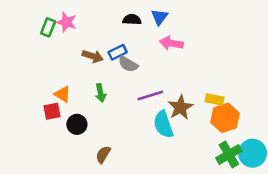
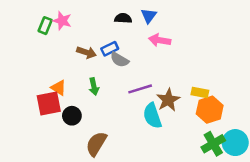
red square: (52, 111) -> (49, 104), size x1.5
brown semicircle: (103, 154) -> (96, 144), size x1.5

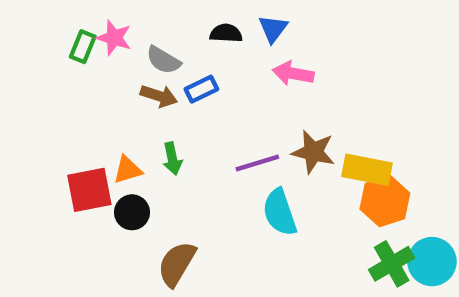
gray semicircle: (119, 60) -> (163, 60), moved
orange triangle: (59, 88) -> (128, 170), moved, turned -49
yellow rectangle: (200, 93) -> (367, 170), size x1.5
brown star: (168, 100) -> (313, 152), moved, turned -30

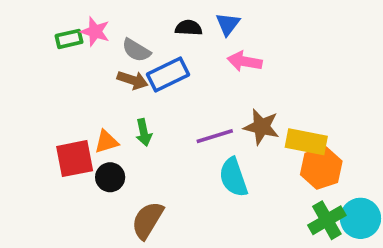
green rectangle: (83, 47) -> (69, 39), turned 55
blue rectangle: (201, 89) -> (168, 74), size x1.5

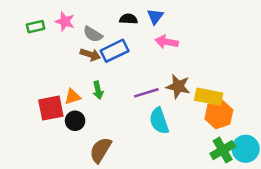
green rectangle: (69, 39) -> (36, 27), moved

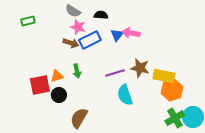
blue triangle: (155, 16) -> (117, 35), moved
pink star: (65, 22) -> (78, 27), moved
gray semicircle: (93, 34) -> (73, 11), moved

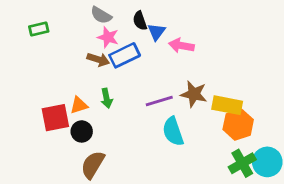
black semicircle: (101, 15) -> (140, 21), turned -112
blue triangle: (117, 35) -> (156, 32), moved
brown semicircle: (79, 118) -> (93, 165), moved

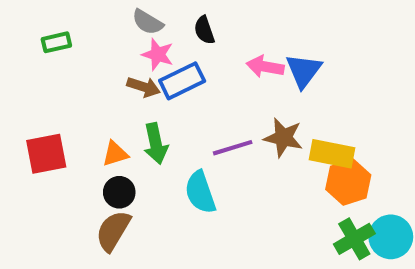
blue triangle: (156, 32) -> (304, 71), moved, size x1.4
green arrow: (107, 98) -> (156, 144), size x1.4
red square: (55, 118) -> (46, 154), moved
cyan semicircle: (173, 131) -> (200, 192), moved
brown semicircle: (93, 165) -> (113, 231), moved

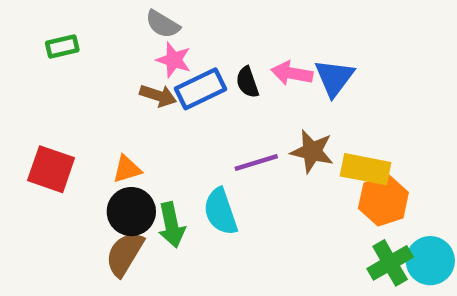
black semicircle: (204, 30) -> (247, 82), moved
green arrow: (156, 144) -> (171, 225), moved
red square: (46, 154) -> (51, 169), turned 30
black circle: (119, 192) -> (131, 212), size x1.4

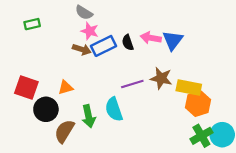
black circle: (131, 212) -> (46, 109), moved

